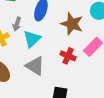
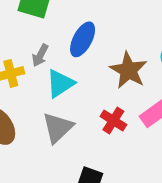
gray triangle: (35, 66) -> (58, 128), turned 35

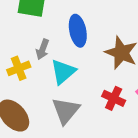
blue ellipse: (83, 39) -> (78, 31), turned -32

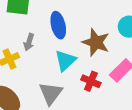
cyan triangle: (63, 72) -> (65, 60), moved

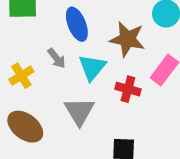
gray arrow: (29, 42) -> (57, 58), moved, turned -49

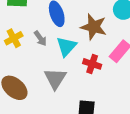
yellow cross: (21, 76) -> (14, 38), moved

